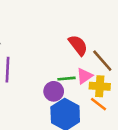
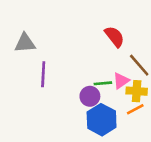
red semicircle: (78, 45) -> (115, 37), moved
orange line: (98, 104) -> (135, 109), turned -66

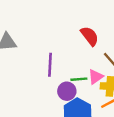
purple line: (43, 74) -> (50, 65), moved

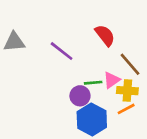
purple line: (50, 65) -> (62, 51), moved, turned -55

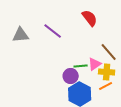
red semicircle: (105, 35) -> (90, 18), moved
purple line: (62, 51) -> (53, 31), moved

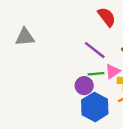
purple line: (53, 31) -> (95, 50), moved

